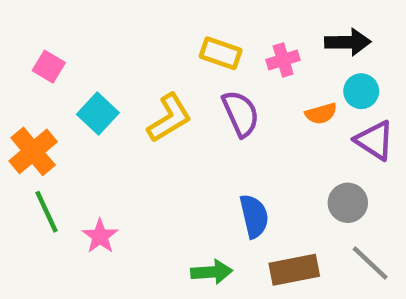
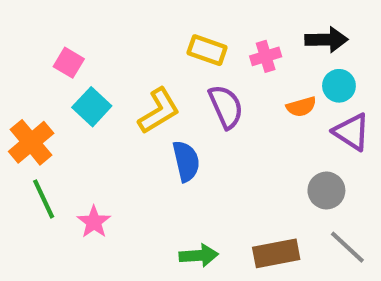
pink square: (49, 67) -> (69, 63), moved
blue semicircle: (254, 216) -> (186, 161), moved

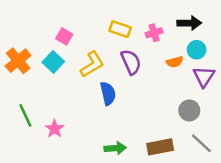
pink square: (69, 63) -> (64, 36), moved
purple triangle: (352, 132) -> (204, 76), turned 30
orange cross: (31, 142) -> (18, 61), moved

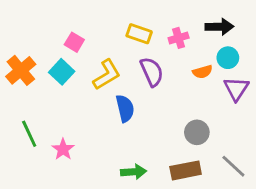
gray circle: (189, 110) -> (197, 132), moved

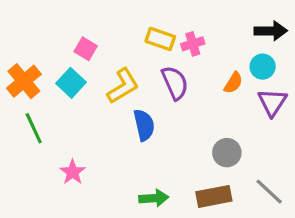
black arrow: (219, 27) -> (271, 31), moved
pink cross: (179, 38) -> (193, 44), moved
orange semicircle: (202, 72) -> (233, 83), turned -42
green line: (29, 134) -> (34, 128), moved

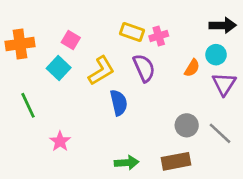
orange cross: (24, 81) -> (20, 44), moved, turned 32
gray line: (269, 192) -> (220, 133), moved

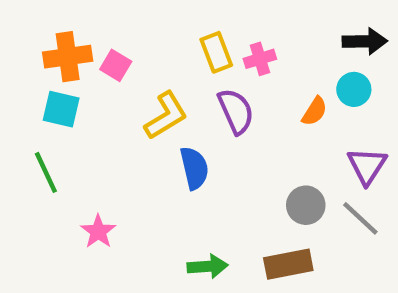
yellow rectangle: (132, 32) -> (216, 52), turned 50
orange cross: (20, 44) -> (68, 57), moved
cyan square: (59, 68) -> (61, 109), moved, turned -30
purple triangle: (224, 84) -> (367, 166), moved

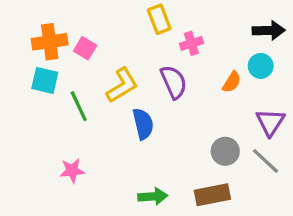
yellow rectangle: (216, 52) -> (159, 19), moved
green line: (46, 172) -> (79, 106), moved
pink star: (98, 231) -> (72, 171), turned 30

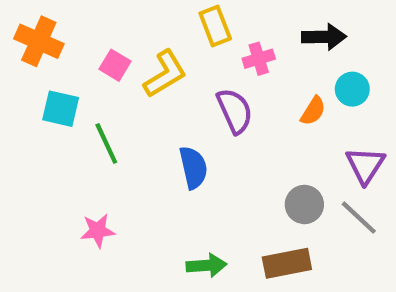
black arrow: (269, 30) -> (324, 37), moved
orange cross: (50, 42) -> (39, 41), moved, turned 32
yellow L-shape: (122, 85) -> (165, 74), moved

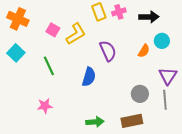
pink cross: (259, 59) -> (119, 12), moved
cyan square: (61, 109) -> (16, 53), moved, turned 30
blue semicircle: (193, 167) -> (89, 77), turned 30
gray line: (359, 218) -> (165, 100), turned 42

